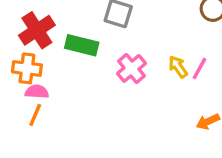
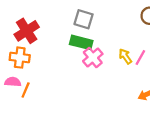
green rectangle: (82, 45) -> (81, 42), moved
pink semicircle: (37, 92) -> (13, 82), moved

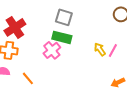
pink cross: (93, 58) -> (52, 50), moved
orange line: (26, 90) -> (28, 78), moved, turned -64

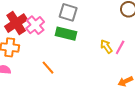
pink cross: (52, 50) -> (35, 25), moved
orange line: (28, 78) -> (48, 68), moved

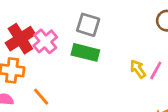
orange line: (48, 68) -> (41, 97), moved

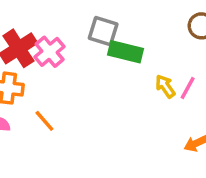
green rectangle: (85, 52) -> (126, 52), moved

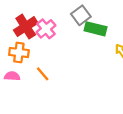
gray square: (103, 31) -> (81, 15), turned 36

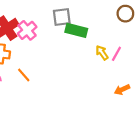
gray square: (81, 15) -> (62, 17), turned 30

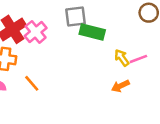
pink line: (116, 54) -> (138, 59), turned 40
orange arrow: (122, 90) -> (120, 86), moved

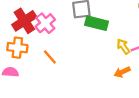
orange line: (32, 83) -> (50, 57), moved

